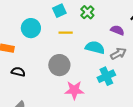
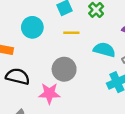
black semicircle: (18, 72) -> (18, 76), size x1.5
pink star: (74, 90) -> (49, 93), moved

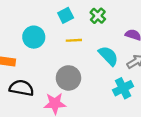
cyan semicircle: (104, 50) -> (108, 56), turned 35

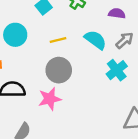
yellow line: (74, 40) -> (58, 40), moved

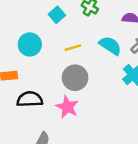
pink star: (50, 99) -> (67, 107), turned -30

